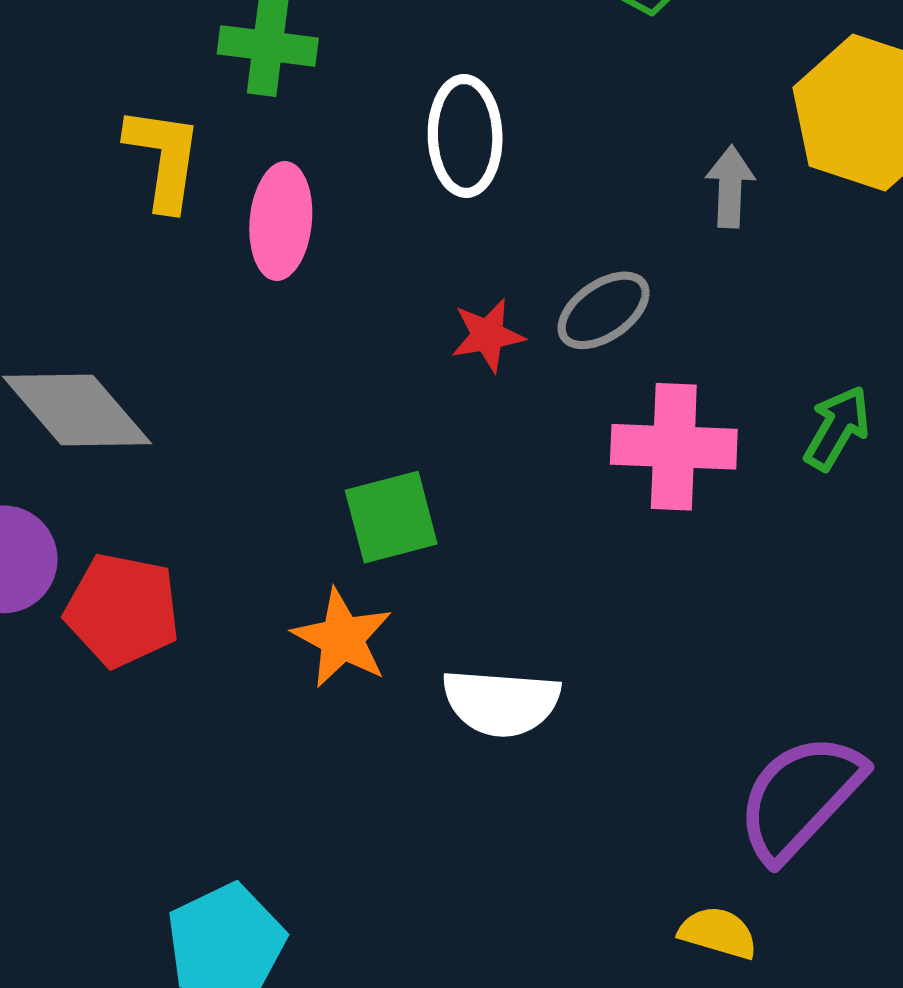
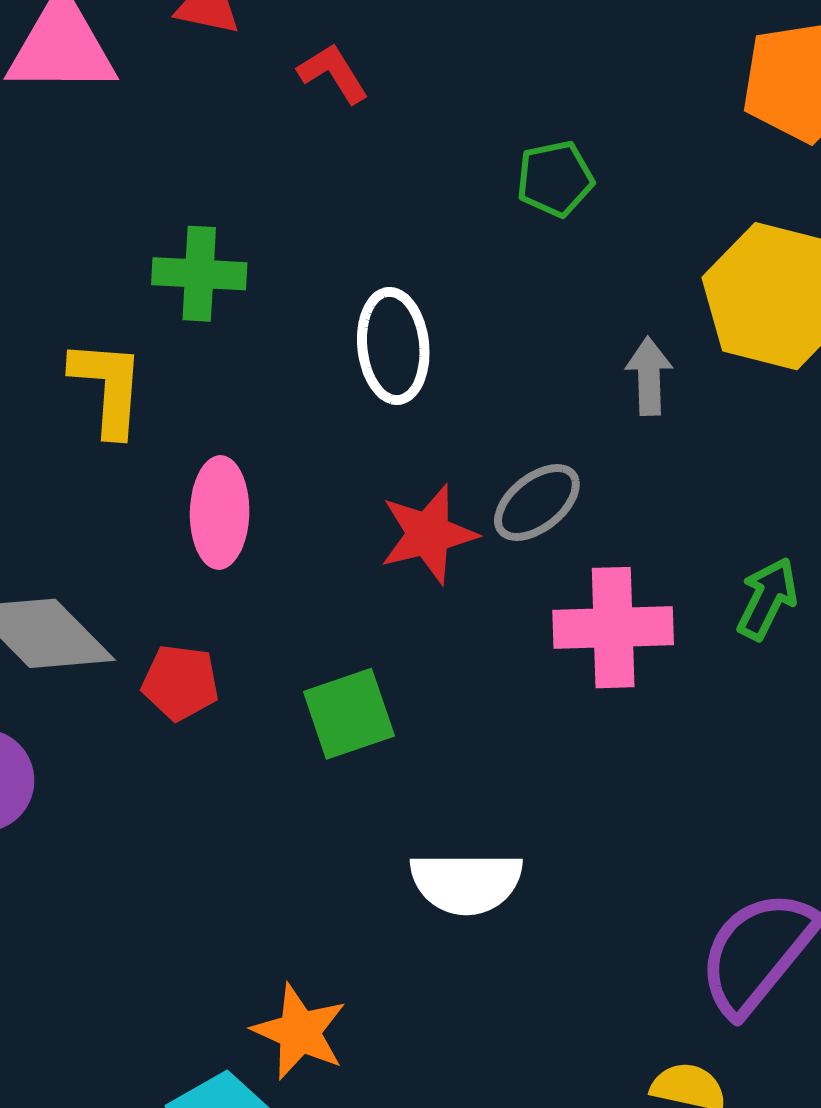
pink ellipse: (281, 221) -> (220, 512), moved
red star: (488, 335) -> (428, 534), size x1.4
red pentagon: (122, 610) -> (180, 683), moved, size x0.7
orange star: (342, 638) -> (299, 1032), moved

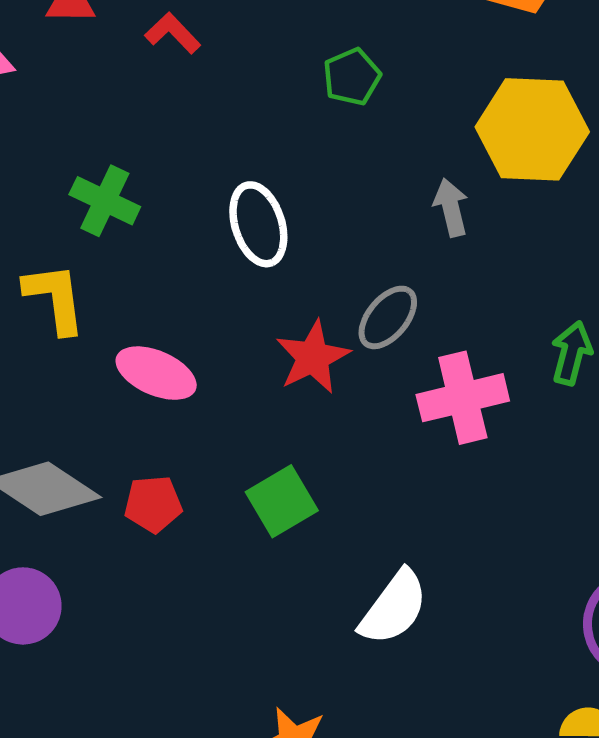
green cross: (199, 274) -> (105, 201), turned 34
pink ellipse: (220, 512) -> (156, 373), turned -56
white semicircle: (466, 883) -> (394, 608), turned -42

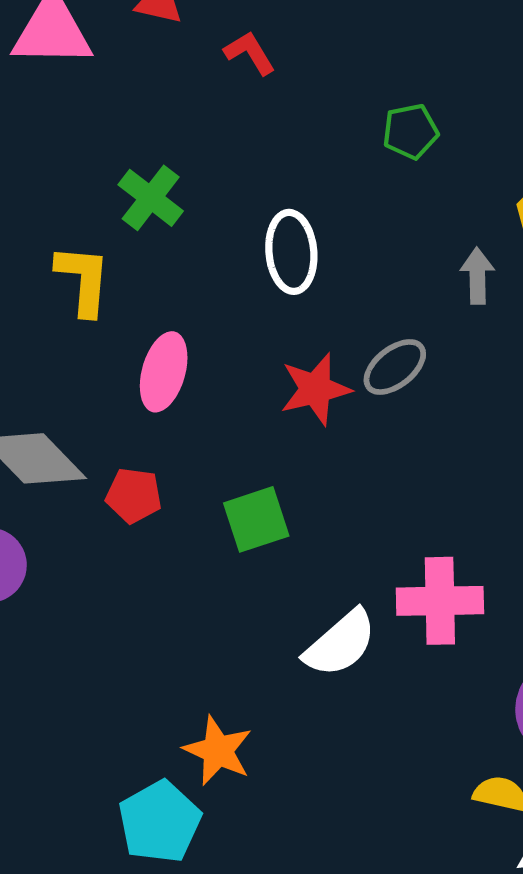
pink ellipse: (156, 373) -> (164, 372), turned 70
pink cross: (463, 398) -> (440, 601), moved

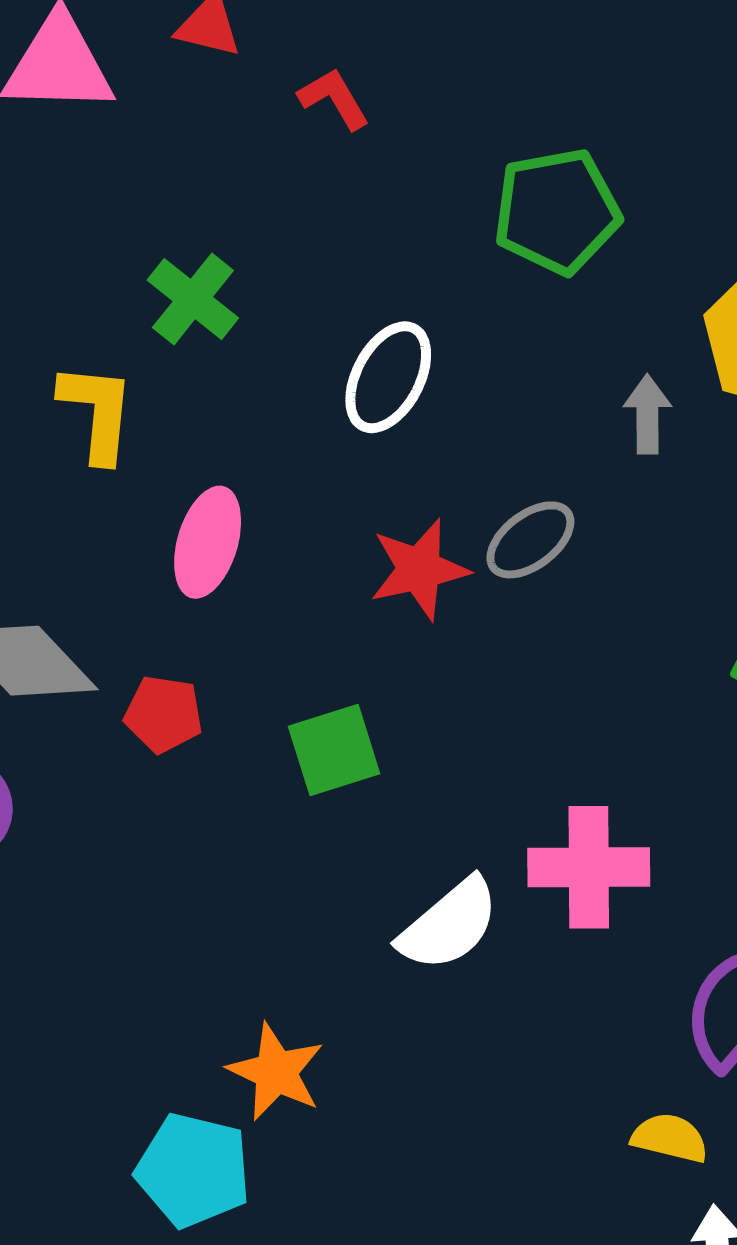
green pentagon: (410, 131) -> (557, 211), size x1.6
white ellipse: (291, 252) -> (388, 377), turned 32
cyan pentagon: (160, 822) -> (193, 1170), turned -30

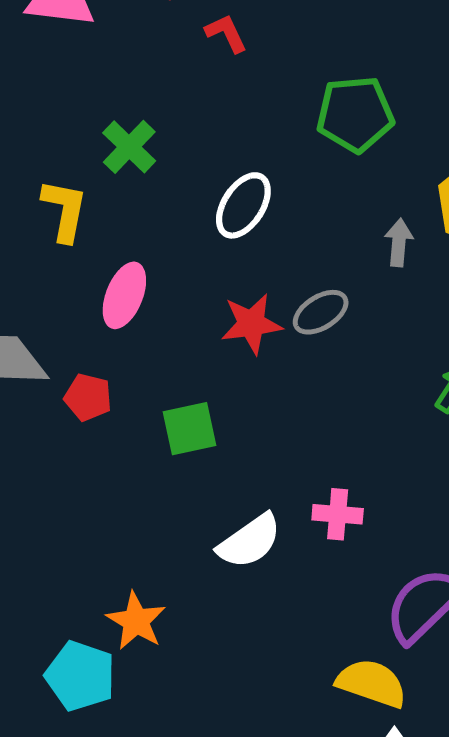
pink cross: (589, 867) -> (338, 514), size x0.7
yellow semicircle: (670, 1138) -> (372, 683), size x1.5

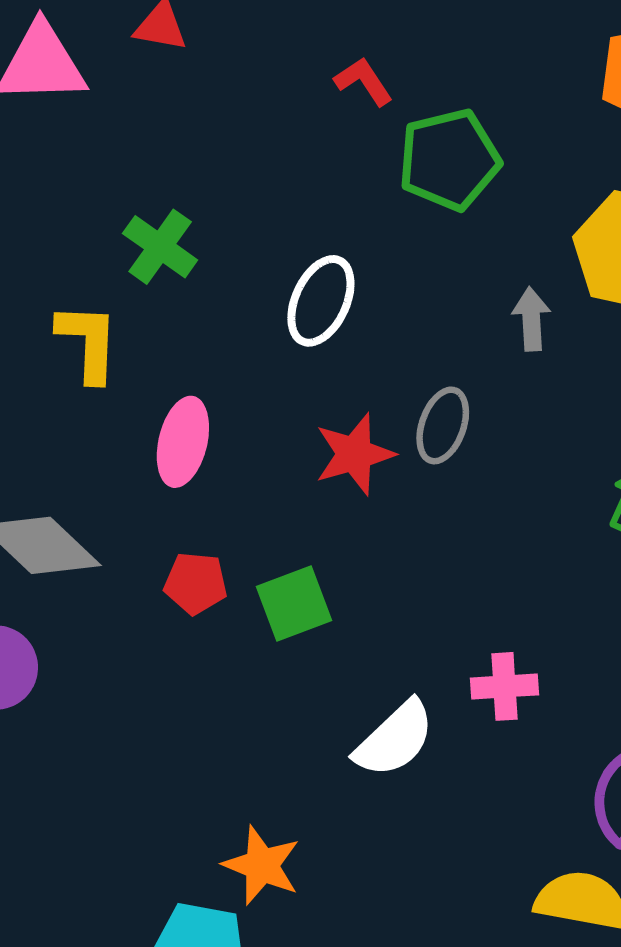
red L-shape: (226, 33) -> (364, 81), moved
gray ellipse: (321, 312) -> (443, 425), turned -30
red pentagon: (88, 397) -> (196, 583), moved

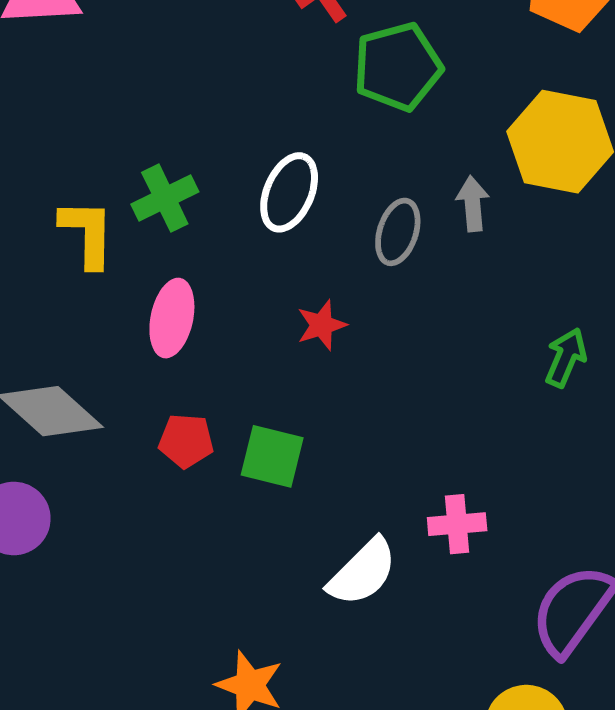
green cross: (160, 247) -> (165, 198), moved, turned 30
gray ellipse: (443, 425) -> (398, 232), moved
red star: (354, 454) -> (322, 325), size x0.7
green square: (294, 603) -> (272, 456), turned 36

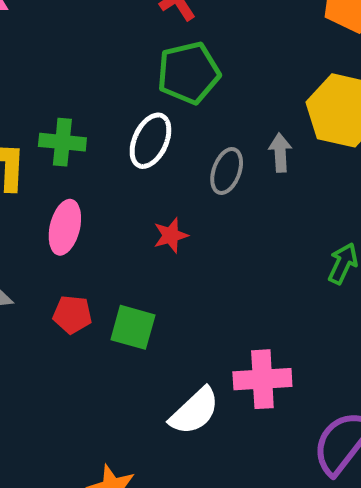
green pentagon: (398, 67) -> (189, 73), moved
green cross: (165, 198) -> (62, 142), turned 30
pink cross: (457, 524) -> (262, 379), size x1.4

